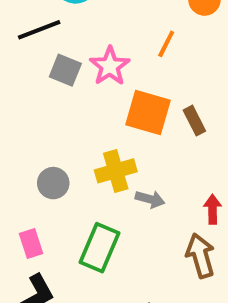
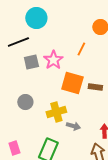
gray square: (65, 70) -> (31, 62), turned -35
brown rectangle: (194, 121) -> (95, 87), turned -56
gray circle: (53, 183) -> (25, 102), moved

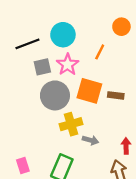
cyan circle: (36, 18) -> (63, 35), moved
gray circle: (25, 102) -> (55, 95), moved, size x1.6

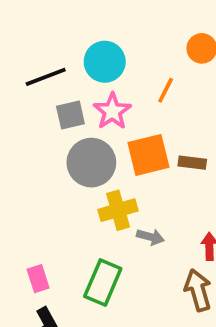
orange square: (89, 91) -> (148, 155), turned -30

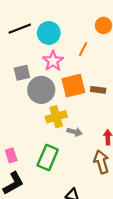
black line: (46, 77) -> (20, 29), moved
gray square: (70, 115) -> (22, 73), moved

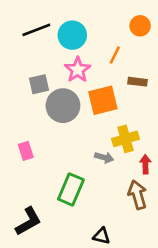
brown rectangle: (98, 90) -> (137, 82), moved
yellow cross: (56, 117) -> (125, 139), moved
pink rectangle: (11, 155) -> (26, 151), moved

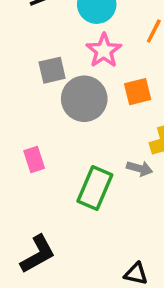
orange square: (103, 100) -> (138, 92), size x0.7
green rectangle: (71, 189) -> (95, 188), moved

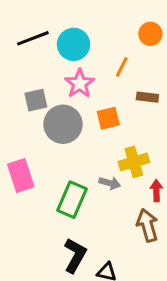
pink rectangle: (34, 159) -> (21, 175), size x1.5
black L-shape: (38, 254) -> (75, 255), moved, turned -32

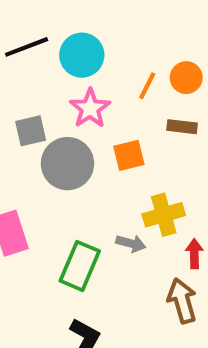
orange circle: (150, 34) -> (186, 78), moved

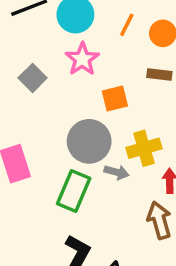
orange line: (147, 86) -> (127, 25), moved
gray square: (31, 131) -> (33, 78), turned -32
gray circle: (67, 164) -> (89, 141), moved

